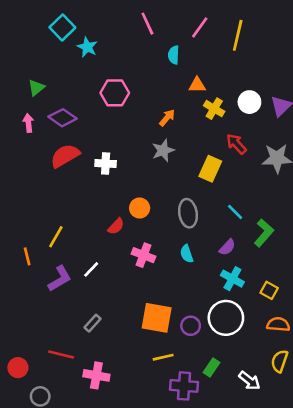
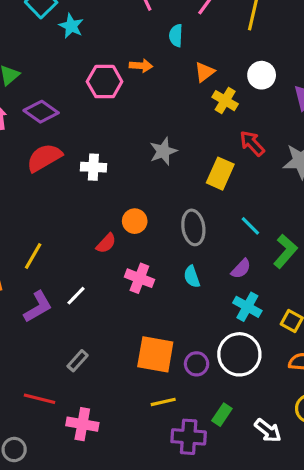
orange triangle: (197, 85) -> (204, 72), turned -36
white circle: (249, 102) -> (262, 75), moved
orange arrow: (167, 118) -> (141, 66), moved, turned 54

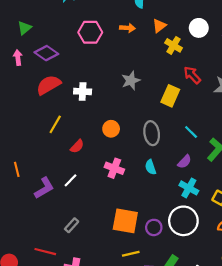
orange arrow: (141, 66) -> (127, 28), moved
red semicircle: (106, 243) -> (77, 146), moved
yellow line: (33, 256) -> (55, 124), moved

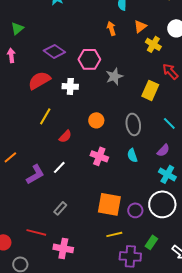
orange arrow: (127, 28) -> (111, 28), turned -112
pink hexagon: (90, 32) -> (89, 59), moved
purple diamond: (46, 53) -> (54, 51), moved
orange line: (17, 169) -> (10, 157), turned 64

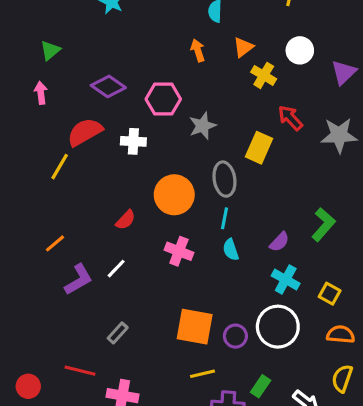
yellow line: (45, 116) -> (60, 167), moved
orange circle: (96, 120) -> (174, 195), size x1.6
cyan line: (169, 123) -> (224, 218), moved, turned 56
gray ellipse: (133, 124) -> (224, 179), moved
orange line: (10, 157) -> (55, 243), moved

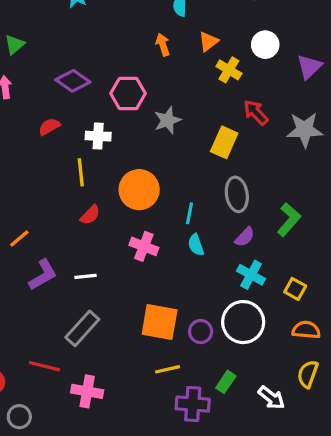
red semicircle: (85, 132) -> (49, 127), size x0.6
yellow line: (60, 167) -> (81, 172), moved, turned -36
gray ellipse: (224, 179) -> (237, 194), moved
white line: (116, 269) -> (86, 276), moved, turned 40
gray rectangle: (118, 333) -> (82, 328), size x1.6

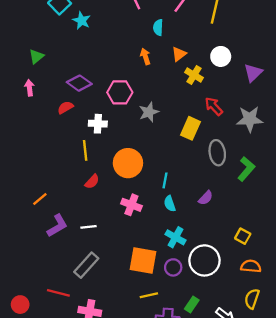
red semicircle: (49, 127) -> (65, 107), moved
gray ellipse: (237, 194) -> (217, 153), moved
green L-shape: (289, 220) -> (246, 169), moved
cyan cross: (251, 275) -> (175, 237), moved

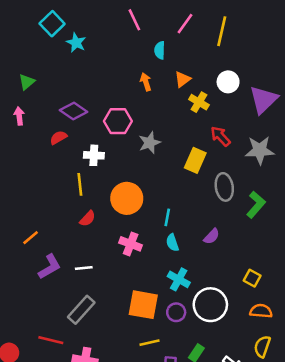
purple triangle: (253, 73) -> (264, 100), size x1.4

